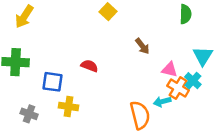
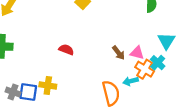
brown arrow: (142, 46) -> (119, 53), moved
blue square: (52, 82) -> (28, 92), moved

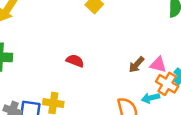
brown arrow: (119, 53) -> (136, 65), turned 80

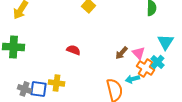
pink triangle: (158, 65) -> (138, 53), turned 32

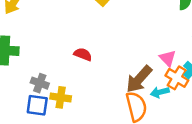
brown arrow: (122, 53) -> (139, 79), moved, size x1.6
gray cross: (24, 89) -> (40, 83), moved

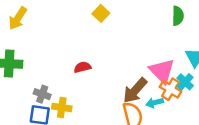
red semicircle: (83, 54) -> (83, 67), turned -35
pink triangle: (168, 58) -> (162, 71), size x1.6

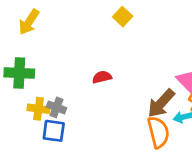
yellow cross: (62, 108) -> (39, 109), moved

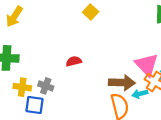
brown arrow: (161, 103) -> (122, 83), turned -130
gray cross: (56, 107) -> (46, 86), moved

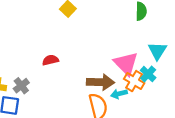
gray cross: (46, 86) -> (21, 86), turned 32

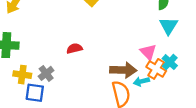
cyan triangle: (157, 51) -> (169, 26), moved
pink triangle: (126, 64) -> (148, 52), size x0.7

